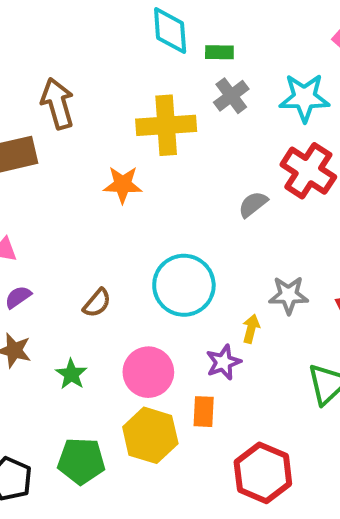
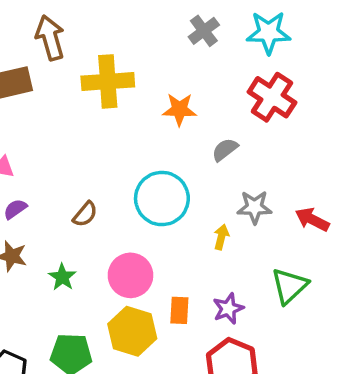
yellow cross: (166, 125) -> (108, 81), moved
orange star: (123, 185) -> (179, 109), moved
gray semicircle: (253, 204) -> (225, 150), moved
purple star: (223, 362) -> (228, 309), moved

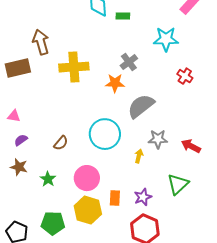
gray cross: (204, 31) -> (129, 62), moved
red cross: (272, 97) -> (185, 76), moved, size x0.6
gray semicircle: (225, 150) -> (141, 106), size x1.8

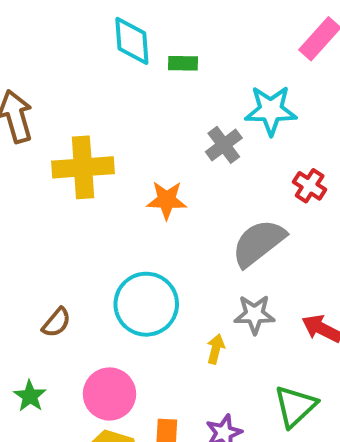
gray cross: (129, 62) -> (224, 145), moved
gray semicircle: (141, 106) -> (259, 243), moved

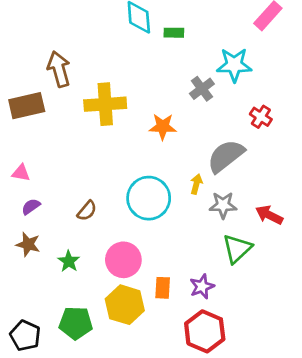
yellow arrow: (216, 349) -> (196, 184), moved
green triangle: (295, 406) -> (237, 249), moved

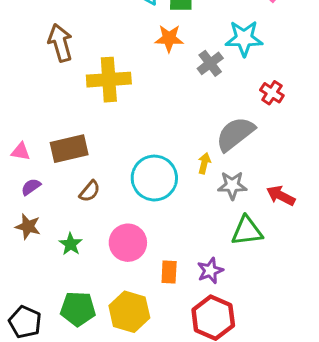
brown rectangle: (27, 106) -> (69, 149), moved
orange star: (163, 127) -> (169, 38), moved
green triangle: (237, 249) -> (247, 231), turned 36
yellow hexagon: (125, 305) -> (129, 312), moved

